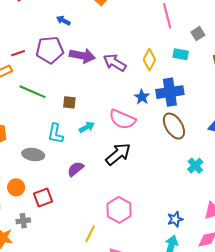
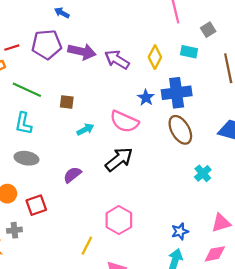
cyan L-shape: (56, 134) -> (23, 123), moved

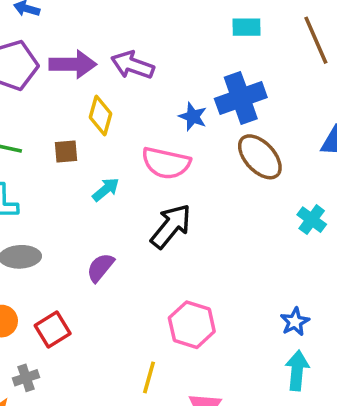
yellow diamond: (155, 57) -> (100, 115), moved

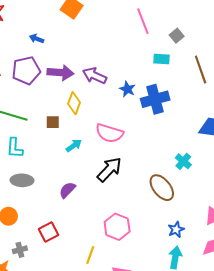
blue star: (193, 117) -> (127, 89), moved
brown ellipse: (260, 157) -> (162, 188), moved
cyan cross: (312, 220) -> (183, 161), moved
red square: (53, 329) -> (48, 232), moved

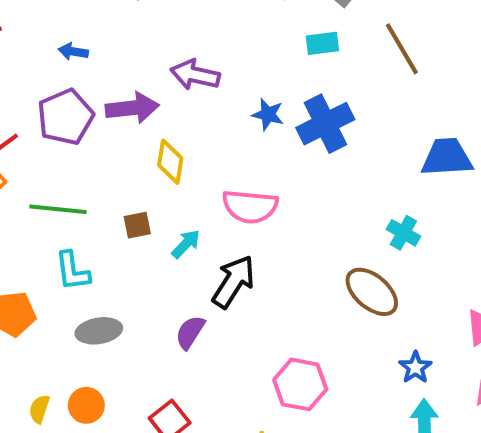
purple arrow: (95, 76) -> (195, 75), moved
brown square: (53, 122) -> (137, 225), moved
black arrow: (109, 169) -> (233, 282), moved

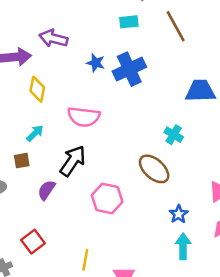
brown square: (137, 225) -> (22, 161), moved
cyan arrow: (186, 244) -> (35, 133), moved
pink hexagon: (300, 384) -> (107, 199), moved

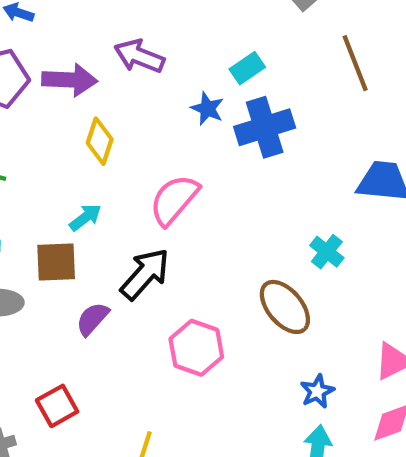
cyan rectangle: (129, 22) -> (247, 68), moved, turned -36
pink semicircle: (84, 117) -> (174, 200), turned 116
brown square: (22, 161) -> (56, 262), size x1.5

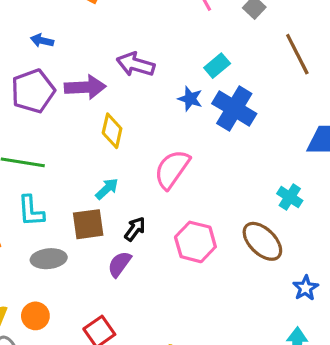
blue cross: (265, 127) -> (234, 109), turned -36
black arrow: (145, 274) -> (135, 229), moved, size x0.6
pink hexagon: (196, 348) -> (195, 242), moved
blue star: (317, 391) -> (306, 288), moved

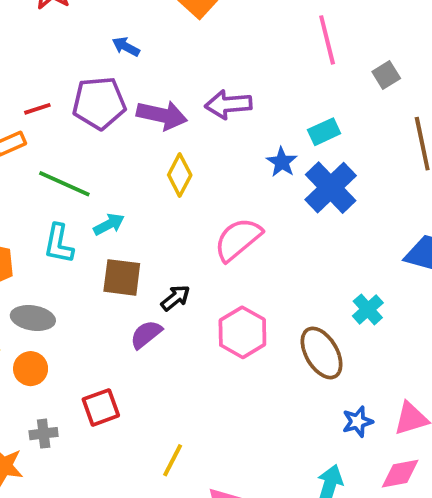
purple arrow: (136, 64) -> (228, 104), turned -36
cyan arrow: (107, 189) -> (109, 224), moved
gray ellipse: (49, 259) -> (33, 318), moved

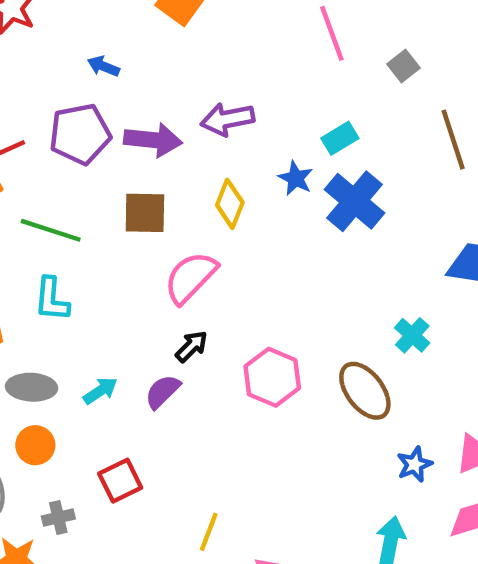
yellow diamond: (180, 175) -> (230, 204), moved
cyan arrow: (109, 224) -> (100, 391), moved
pink semicircle: (238, 239) -> (191, 277), moved
brown square: (122, 277) -> (145, 213), moved

